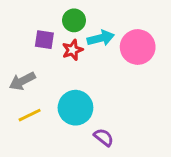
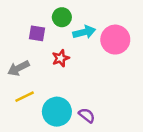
red star: (73, 50) -> (61, 58), moved
cyan circle: (75, 108) -> (57, 112), moved

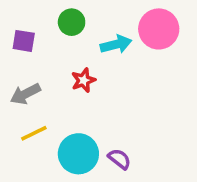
green circle: (62, 17) -> (72, 22), moved
purple square: (37, 33) -> (24, 41), moved
pink circle: (115, 40) -> (159, 29), moved

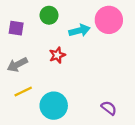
purple semicircle: (119, 159) -> (109, 108), moved

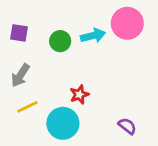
green circle: (49, 15) -> (60, 41), moved
red star: (57, 55) -> (79, 95), moved
gray arrow: (17, 65) -> (20, 75), turned -30

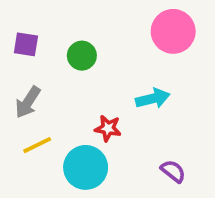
cyan arrow: (93, 36) -> (153, 98), moved
red star: (79, 95) -> (108, 128), turned 30

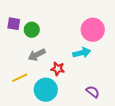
pink circle: (173, 31) -> (93, 30), moved
green circle: (82, 56) -> (32, 30), moved
gray arrow: (28, 102) -> (37, 55), moved, turned 30

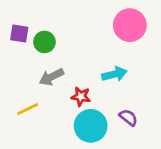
pink circle: (93, 30) -> (130, 25), moved
cyan circle: (46, 90) -> (91, 126), moved
purple semicircle: (93, 92) -> (128, 117), moved

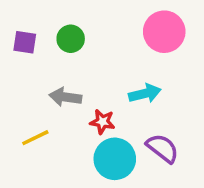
green circle: (44, 42) -> (71, 39), moved
gray arrow: (51, 77) -> (65, 97), turned 35
purple semicircle: (128, 117) -> (162, 148), size x1.4

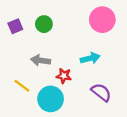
purple square: (25, 42) -> (15, 26), turned -32
yellow line: (35, 138) -> (22, 86), turned 63
cyan circle: (115, 159) -> (51, 99), moved

